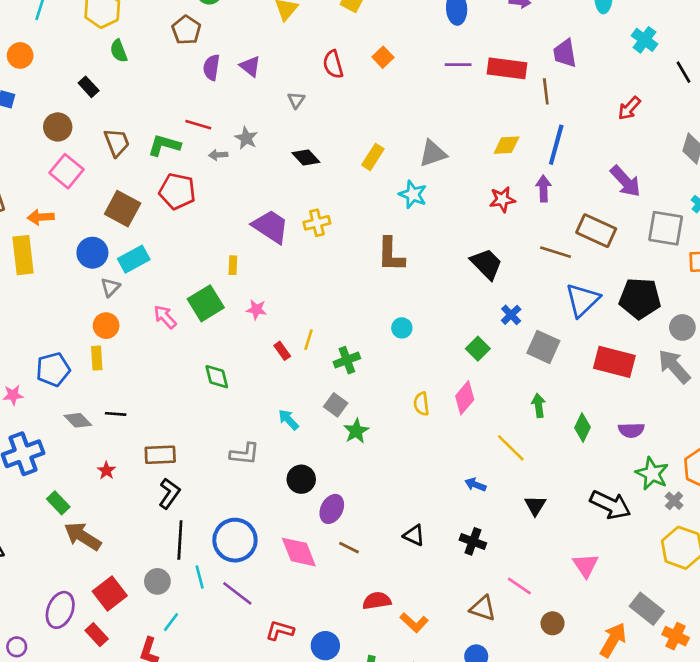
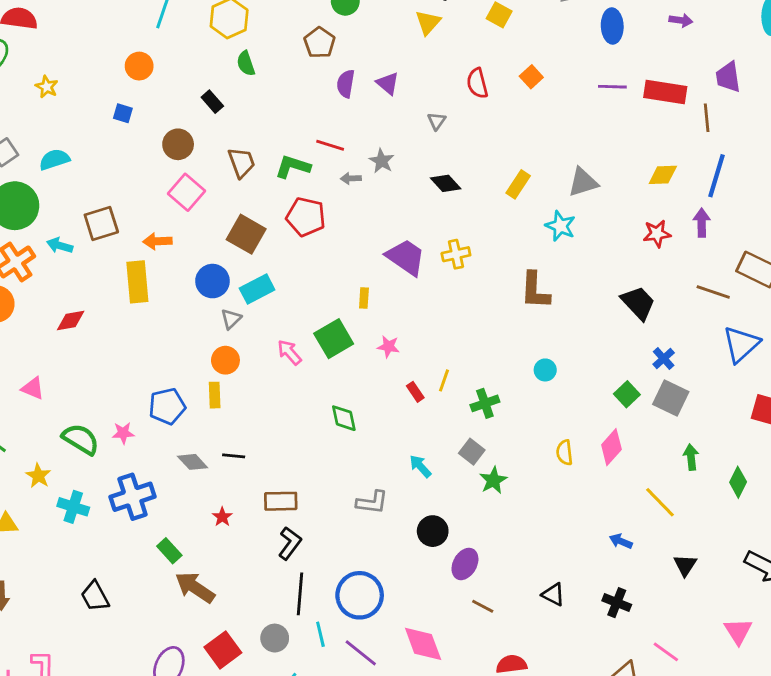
gray square: (543, 347) -> (671, 398), moved
pink diamond: (299, 552) -> (423, 644), moved

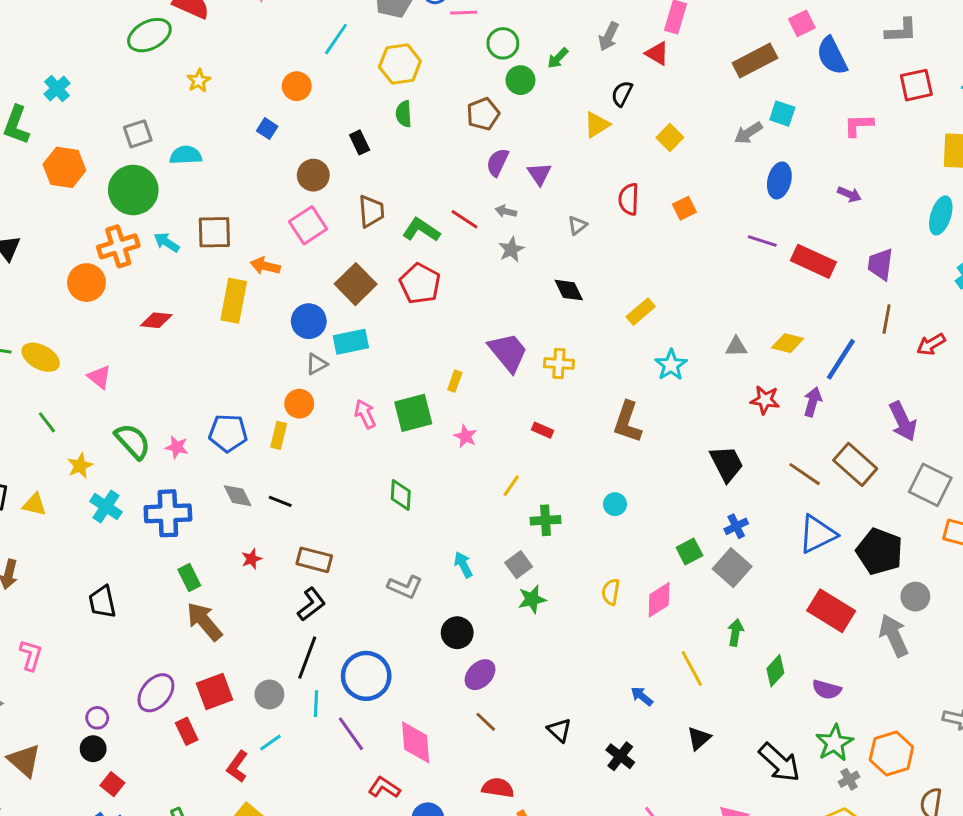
brown line: (707, 118) -> (887, 319), moved
gray arrow: (351, 178) -> (506, 211), moved
gray triangle: (583, 182) -> (736, 347), moved, size x0.7
red rectangle: (415, 392) -> (543, 430), moved, turned -48

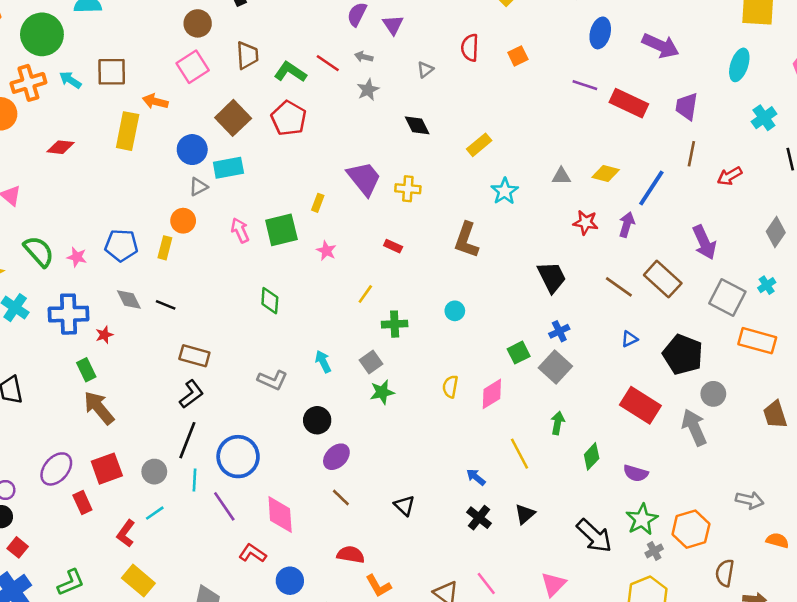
purple arrow: (849, 194) -> (661, 46), size x1.8
blue triangle: (817, 534) -> (629, 339), size x0.5
red star: (252, 559) -> (104, 335), moved
black cross: (620, 756) -> (479, 518), moved

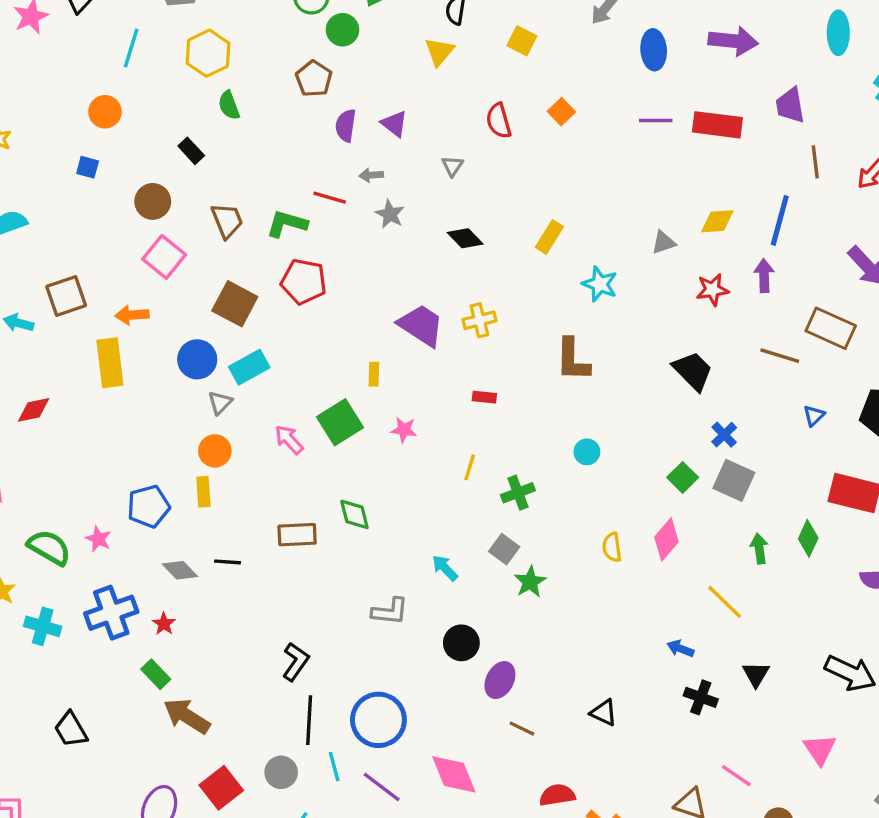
pink star: (77, 257) -> (98, 539), turned 30
brown rectangle: (194, 356) -> (297, 535), moved
green diamond: (592, 456) -> (808, 538), moved

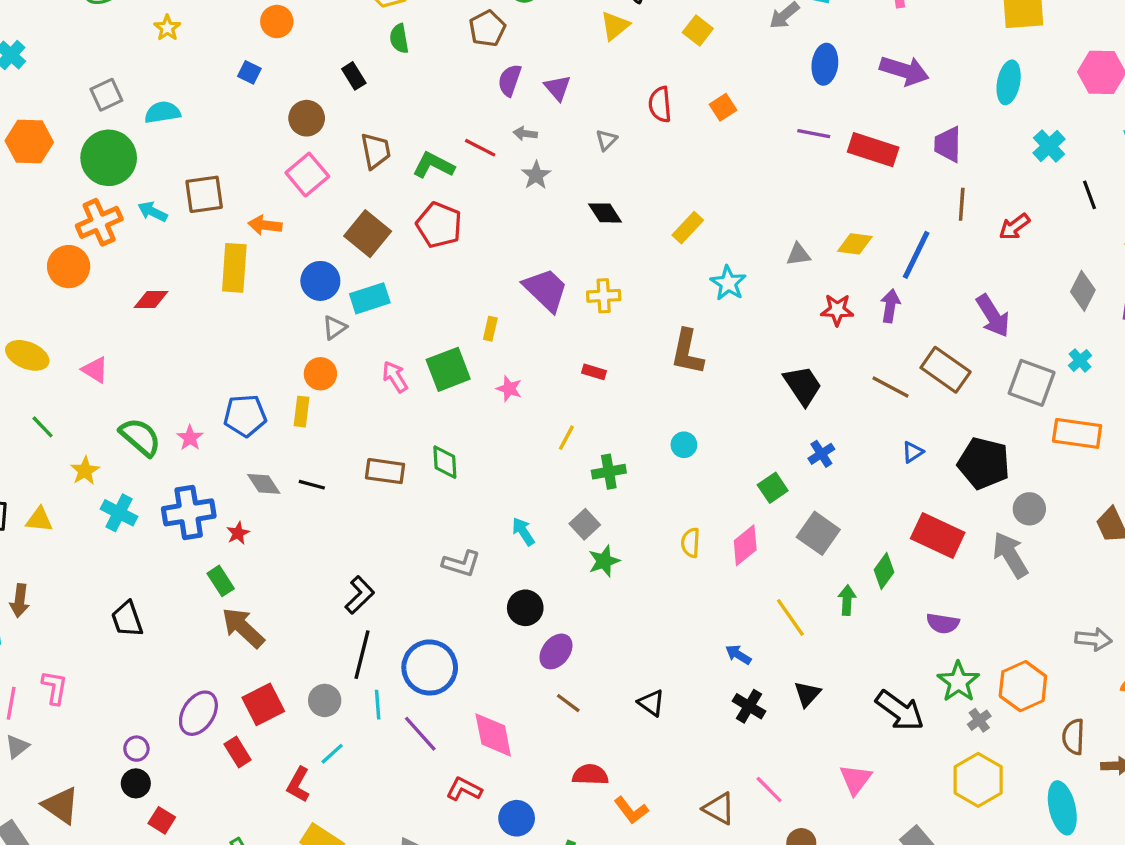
gray square: (734, 480) -> (818, 533), moved
green arrow: (759, 549) -> (847, 600), moved

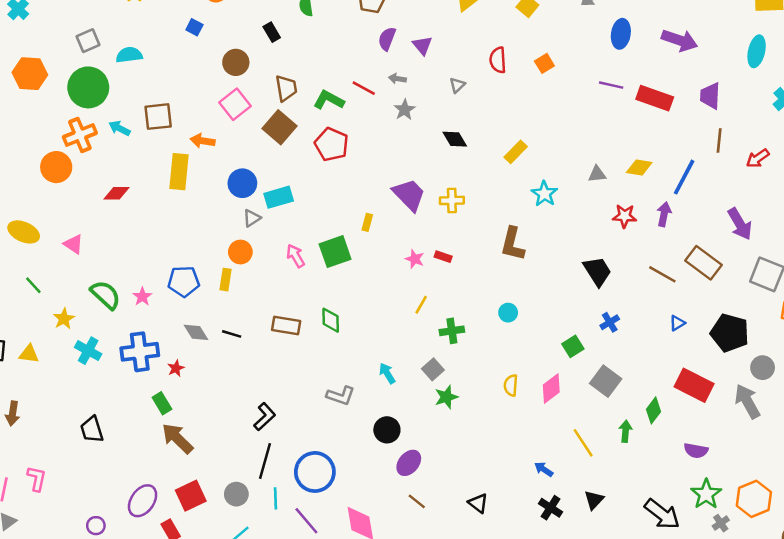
brown square: (368, 234) -> (279, 127), moved
pink star: (509, 389) -> (415, 259), moved

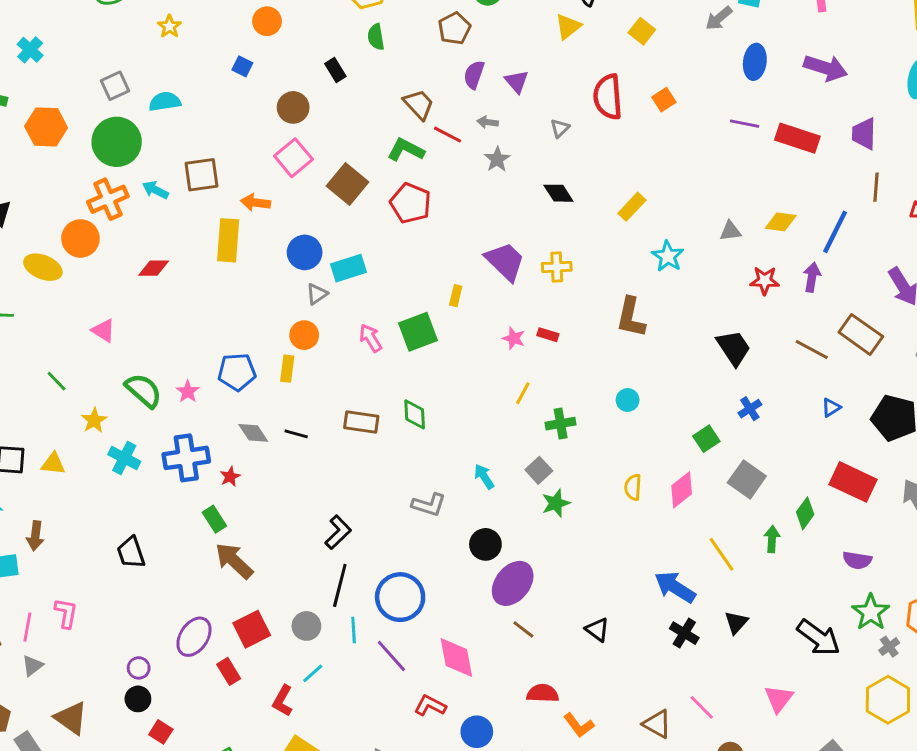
red semicircle: (498, 60) -> (608, 97), size x1.4
brown trapezoid: (286, 88) -> (419, 104), moved, turned -32
yellow ellipse: (24, 232) -> (43, 267), moved
purple ellipse: (409, 463) -> (513, 583), size x1.4
blue arrow: (544, 469) -> (675, 587), size x1.8

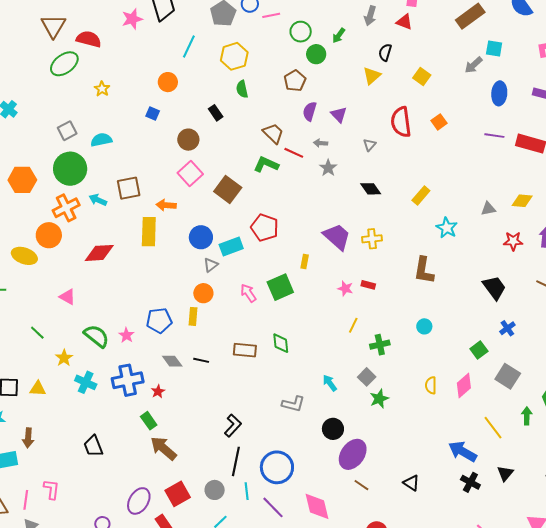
orange hexagon: (46, 127) -> (22, 180), moved
red pentagon: (411, 203) -> (265, 228), moved
red diamond: (154, 268) -> (99, 253), size x1.4

